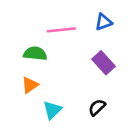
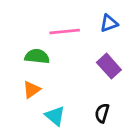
black semicircle: (97, 107) -> (102, 113), turned -30
cyan triangle: (52, 110) -> (55, 116), turned -36

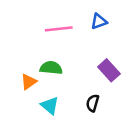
green semicircle: (37, 56) -> (51, 68), moved
purple rectangle: (109, 66) -> (109, 70), moved

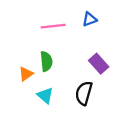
green semicircle: (51, 68) -> (46, 61), turned 78
black semicircle: (93, 103) -> (84, 93), size x1.5

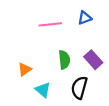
green semicircle: (46, 61) -> (64, 60), moved

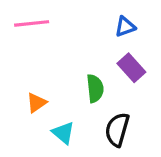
pink line: (50, 24) -> (32, 23), moved
purple rectangle: (93, 60) -> (131, 68), moved

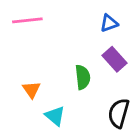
orange triangle: (36, 103) -> (31, 90), turned -30
black semicircle: (117, 130) -> (119, 113), moved

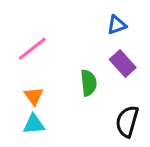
pink line: (27, 20) -> (32, 49), moved, turned -32
cyan triangle: (55, 116) -> (34, 124), moved, turned -45

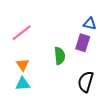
blue triangle: (117, 25) -> (90, 24), moved, turned 32
purple rectangle: (123, 64) -> (83, 43), turned 60

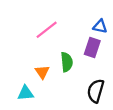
pink line: (22, 33) -> (47, 30), moved
orange triangle: (23, 65) -> (42, 72), moved

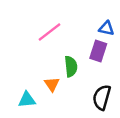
orange triangle: (42, 72) -> (52, 84), moved

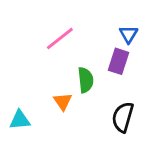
blue triangle: (107, 28) -> (129, 34), turned 49
cyan triangle: (27, 100) -> (20, 120), moved

